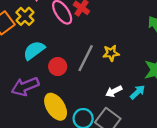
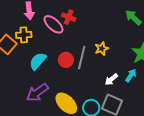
yellow cross: (25, 16) -> (24, 35), turned -35
red circle: (58, 67) -> (66, 60), moved

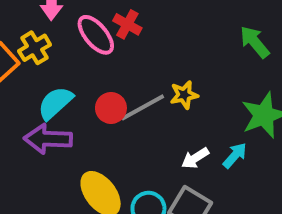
yellow cross: (24, 35) -> (35, 48), turned -35
gray line: (82, 58) -> (143, 107), turned 40
purple arrow: (37, 92) -> (48, 139), moved, turned 30

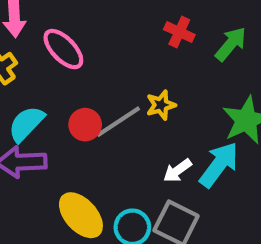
red cross: (127, 24) -> (179, 32), moved
green arrow: (255, 42) -> (231, 44), turned 84
cyan arrow: (235, 155) -> (219, 165), size x1.6

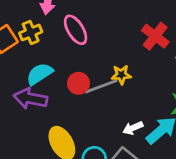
red cross: (179, 32) -> (155, 36), size x1.4
yellow star: (161, 105) -> (121, 75), moved

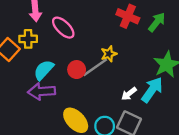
yellow cross: (31, 32) -> (28, 39), turned 36

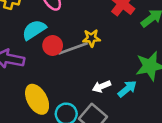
cyan semicircle: (44, 70) -> (34, 30), moved
cyan arrow: (152, 90) -> (127, 89), size x0.7

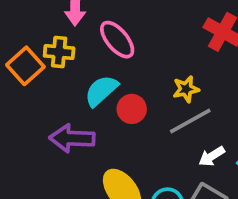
gray line: (73, 48) -> (190, 121), moved

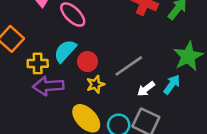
yellow cross: (59, 52) -> (38, 63), moved
yellow star: (186, 89) -> (95, 84), moved

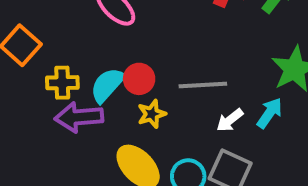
cyan semicircle: (65, 51) -> (107, 85), moved
gray line: (129, 66) -> (203, 85), turned 32

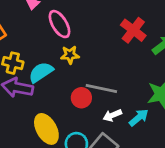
red circle: (139, 79) -> (81, 98), moved
yellow star: (152, 114) -> (70, 55), moved

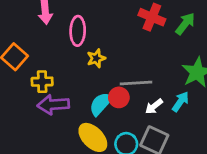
pink ellipse: (59, 24) -> (78, 31), turned 48
cyan semicircle: (41, 72) -> (101, 104), moved

